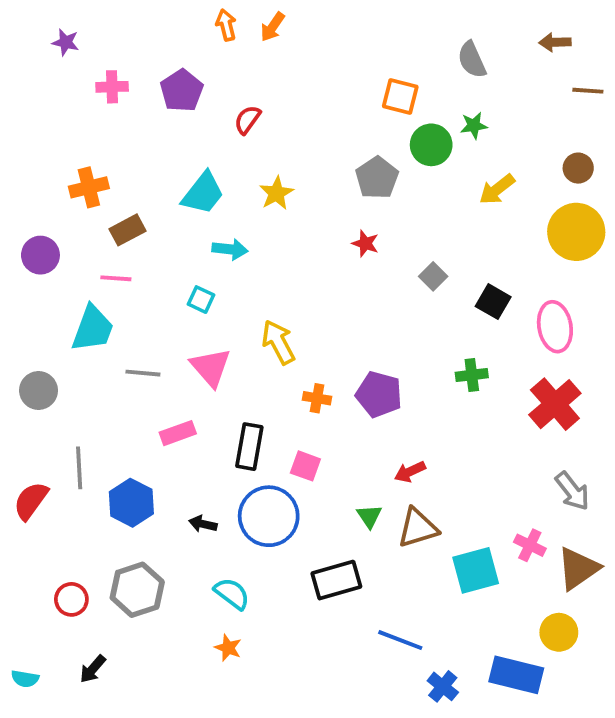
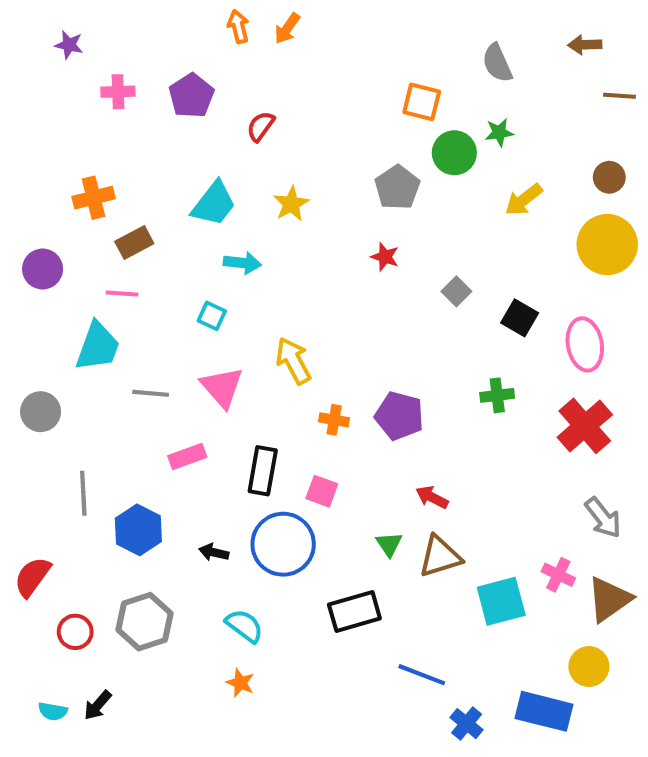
red arrow: (410, 472) -> (432, 497), turned 52
red semicircle: (31, 501) -> (32, 577), moved
cyan semicircle: (25, 679) -> (53, 711), moved

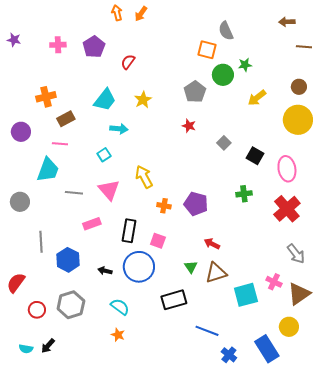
purple star: (69, 45) -> (14, 40), moved
gray semicircle: (497, 63) -> (226, 31), moved
cyan square: (212, 316) -> (104, 155), turned 32
blue rectangle: (544, 711) -> (267, 349), turned 44

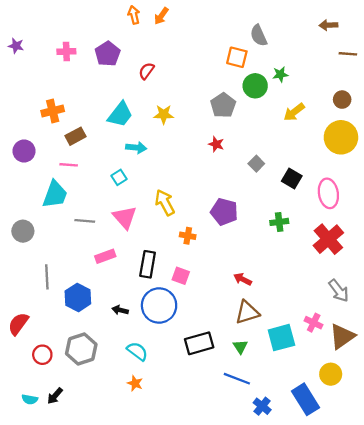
yellow star: (143, 100) -> (164, 114), turned 30
purple pentagon: (196, 204) -> (224, 212), moved
green triangle: (191, 267) -> (240, 347), moved

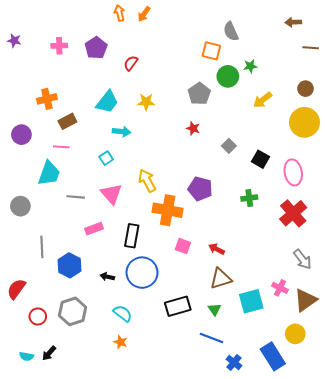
orange cross: (188, 236) -> (168, 210), size x2.0
pink square: (181, 276) -> (183, 246), moved

